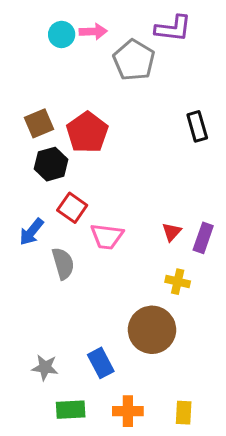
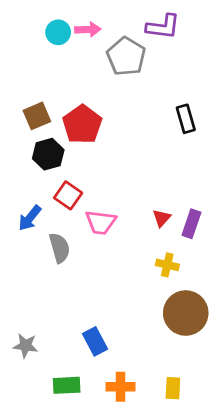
brown circle: (152, 330) -> (186, 313), moved
gray star: (45, 367) -> (26, 346), moved

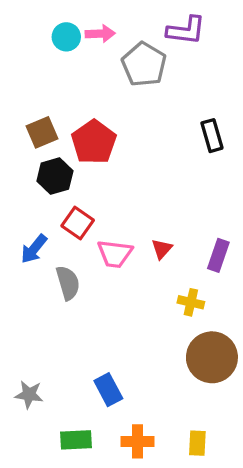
red triangle: (162, 218) -> (162, 249), moved

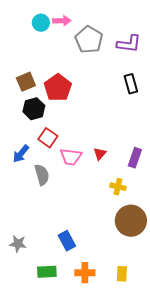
purple L-shape: (186, 30) -> (129, 44), moved

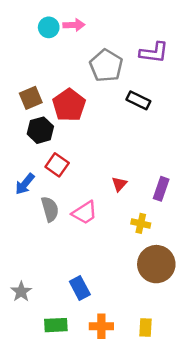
gray pentagon: (89, 40) -> (106, 66), moved
black rectangle: (131, 84) -> (138, 100), moved, turned -48
pink trapezoid: (71, 157) -> (85, 213), moved, turned -40
gray star: (18, 244) -> (21, 292), turned 30

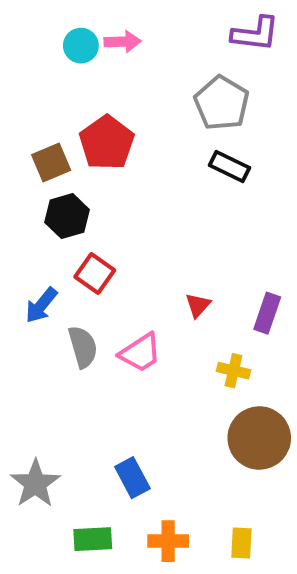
purple L-shape: (154, 52) -> (255, 34), moved
gray pentagon: (106, 66) -> (222, 103), moved
red pentagon: (69, 105) -> (107, 143), moved
gray star: (21, 292) -> (35, 484), size x1.4

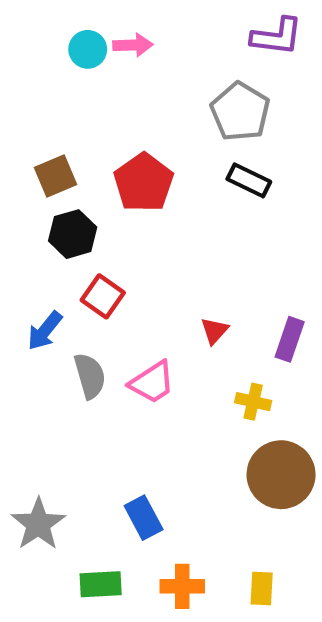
red pentagon: (107, 143) -> (144, 183), moved

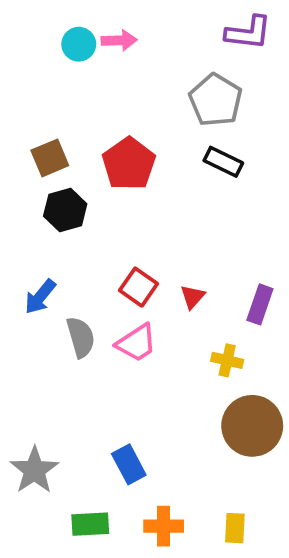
red square: (103, 296) -> (138, 287), moved

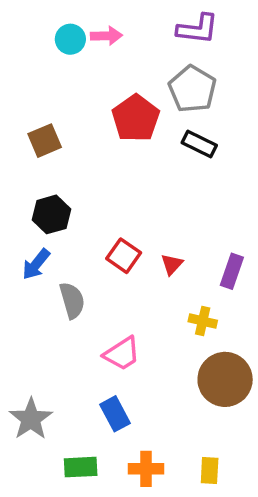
purple L-shape: (248, 33) -> (198, 29), moved
red pentagon: (129, 164) -> (136, 118), moved
black hexagon: (65, 210) -> (51, 214), moved
pink trapezoid: (137, 343) -> (122, 354), moved

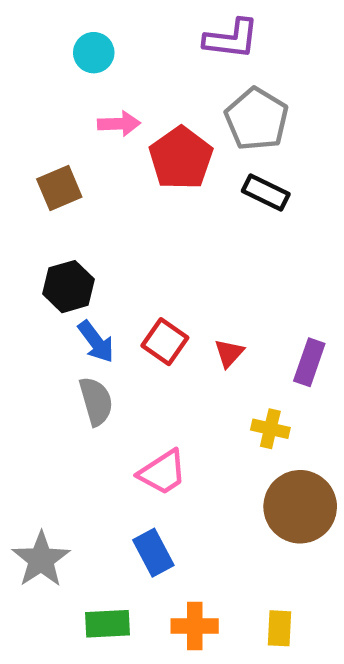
purple L-shape: (198, 29) -> (231, 39), moved
pink arrow: (106, 36) -> (119, 124), moved
blue arrow: (36, 264) -> (96, 342), moved, turned -76

